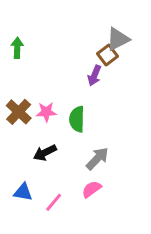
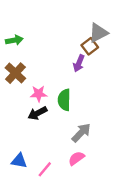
green arrow: (17, 48) -> (14, 40), turned 77
brown cross: (19, 112) -> (15, 73), moved
black arrow: (45, 153) -> (37, 113), moved

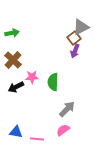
purple arrow: (79, 63) -> (75, 51), moved
black arrow: (37, 113) -> (16, 87), moved
pink line: (45, 169) -> (37, 139), turned 56

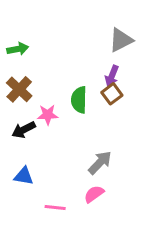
brown square: (74, 38) -> (112, 94), moved
green semicircle: (53, 82) -> (79, 100), moved
blue triangle: (16, 132) -> (24, 176), moved

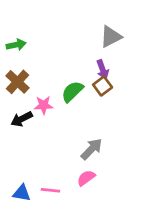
purple arrow: (112, 76) -> (103, 70), turned -42
green semicircle: (79, 100) -> (72, 91), turned 45
blue triangle: (24, 176) -> (22, 193), moved

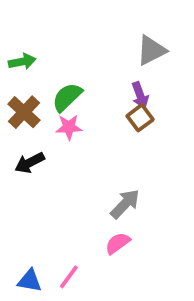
green semicircle: (72, 91) -> (67, 97), moved
pink star: (44, 105) -> (69, 127), moved
pink line: (50, 190) -> (69, 277), moved, turned -60
blue triangle: (22, 193) -> (30, 281), moved

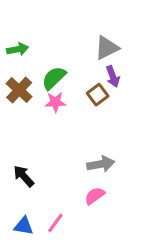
gray triangle: (151, 50) -> (107, 48), moved
brown square: (140, 118) -> (98, 95), moved
black arrow: (30, 163) -> (24, 176), moved, turned 75
gray arrow: (125, 204) -> (101, 164), turned 36

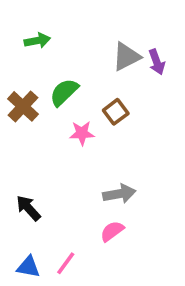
green arrow: (18, 49) -> (37, 41), moved
purple arrow: (113, 76) -> (157, 62), moved
pink star: (55, 102) -> (82, 133), moved

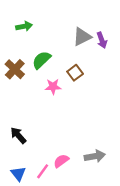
gray arrow: (119, 194) -> (95, 156), moved
pink semicircle: (112, 231) -> (61, 161), moved
blue triangle: (28, 267) -> (18, 174), turned 42

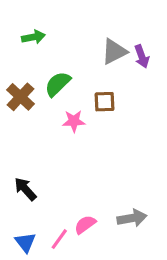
brown square: (75, 73) -> (105, 102), turned 35

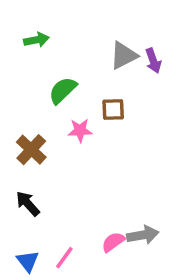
brown cross: (20, 97) -> (31, 150), moved
pink semicircle: (85, 225) -> (113, 242), moved

